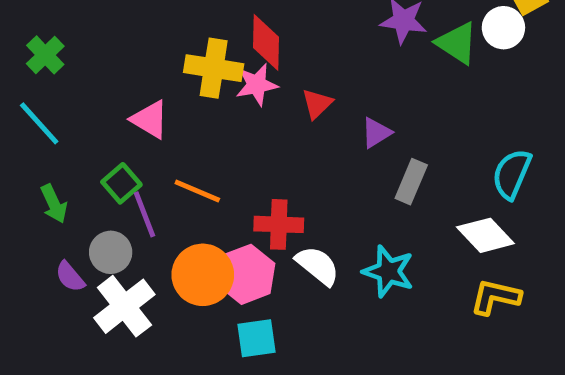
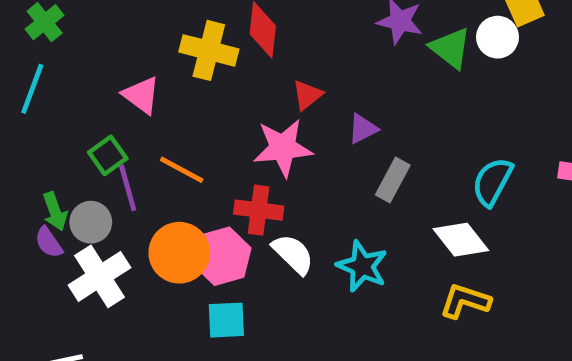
pink star: (257, 85) -> (283, 148), moved, size x1.4
cyan line: (39, 123) -> (32, 89), turned 57
green arrow: (54, 204) -> (55, 211), moved

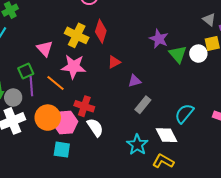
pink star: (283, 148) -> (73, 67), moved
cyan star: (362, 266) -> (137, 145), moved

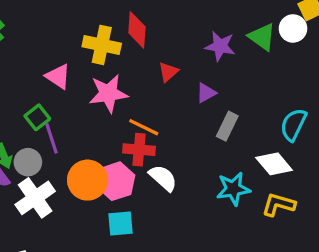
purple star: (159, 39) -> (220, 46), moved
orange line: (55, 83) -> (144, 127), moved
cyan star: (137, 145) -> (233, 189), turned -30

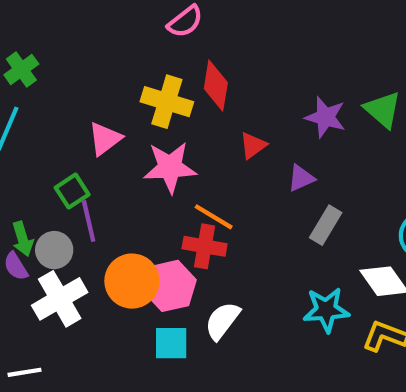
pink triangle: (58, 76) -> (105, 139), turned 44
white semicircle: (163, 178) -> (222, 321), moved, turned -100

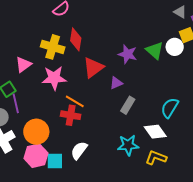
red triangle: (253, 146) -> (93, 68), size x1.6
pink hexagon: (170, 286) -> (36, 156), moved

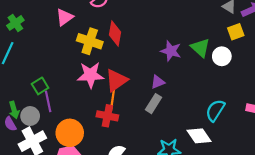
white circle: (175, 47) -> (222, 56), moved
pink triangle: (23, 64) -> (65, 17), moved
red triangle: (93, 68) -> (116, 80), moved
orange line: (75, 101) -> (112, 101), turned 66
gray rectangle: (128, 105) -> (154, 104), moved

